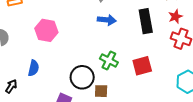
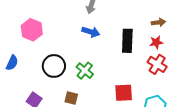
red square: (142, 66) -> (124, 93), moved
black circle: (82, 77) -> (54, 66), moved

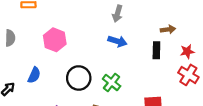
brown arrow: (158, 22) -> (168, 29), moved
black rectangle: (127, 41) -> (156, 50), size x0.7

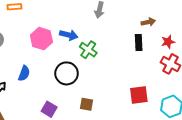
blue arrow: (117, 41) -> (69, 35), moved
green cross: (112, 82) -> (88, 50), moved

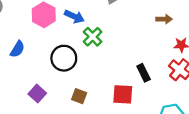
black rectangle: (139, 42) -> (144, 73), moved, turned -35
red square: (139, 95) -> (123, 94), moved

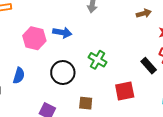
green cross: (93, 37) -> (97, 60), moved
black rectangle: (144, 73) -> (149, 66), moved

